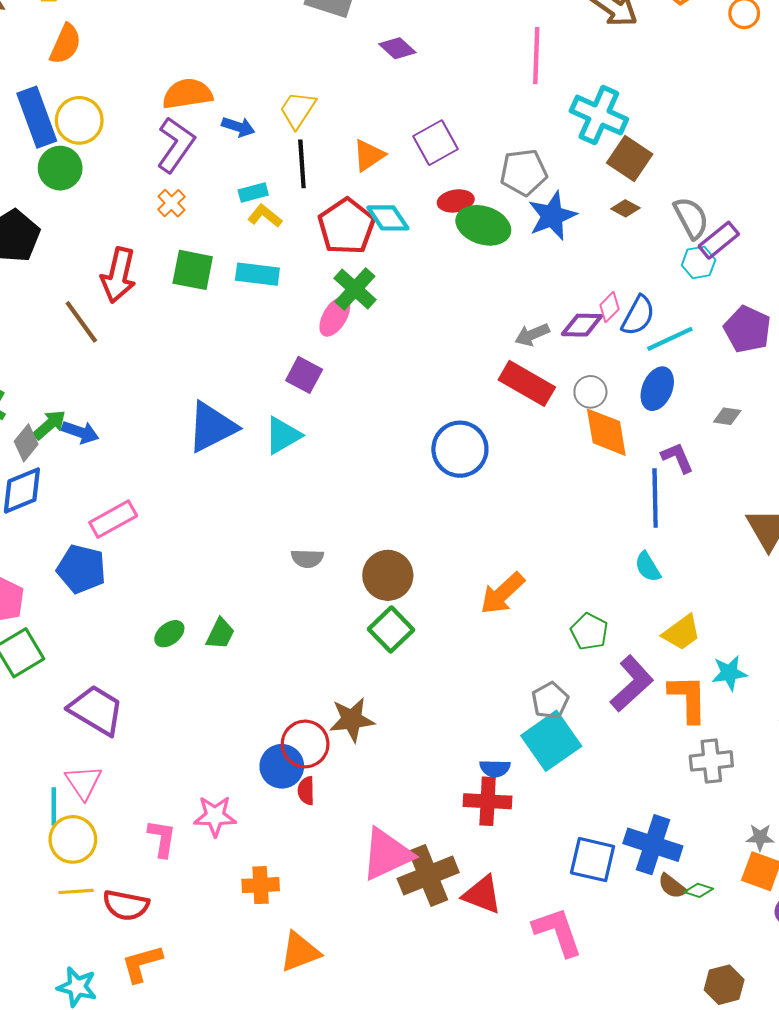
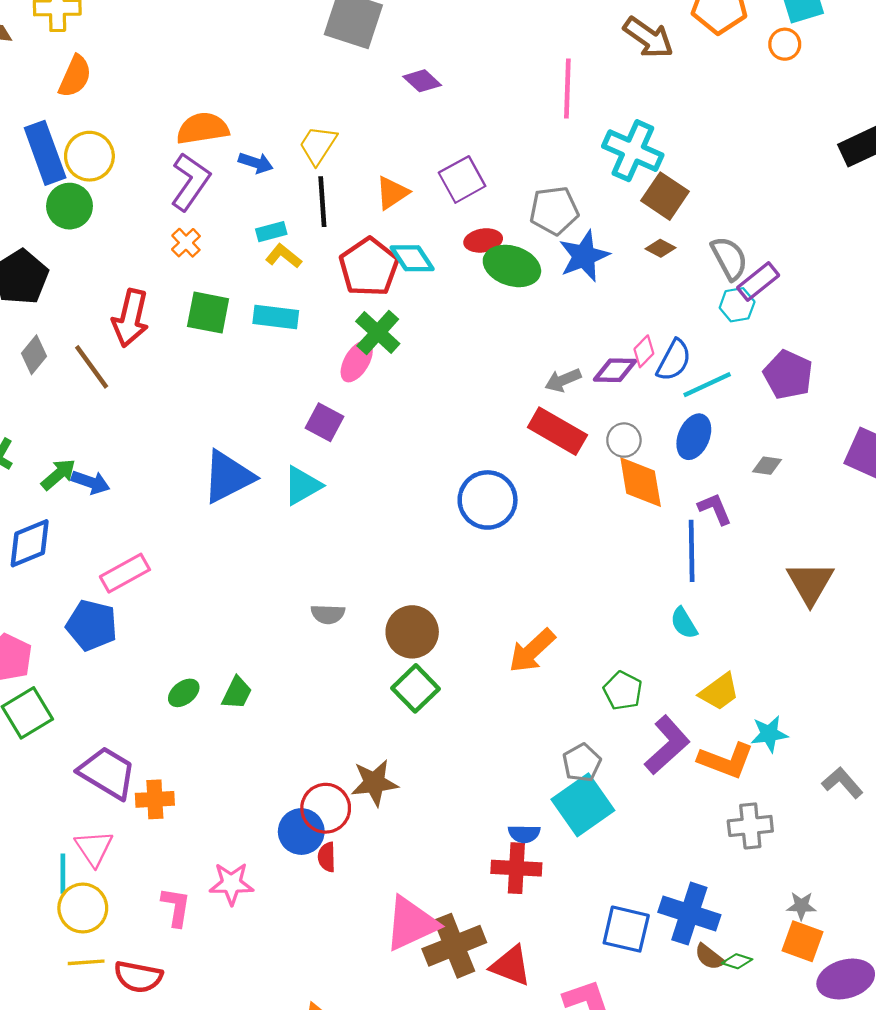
gray diamond: (26, 443) -> (34, 355), moved
orange L-shape: (688, 698) -> (726, 761), turned 112
orange cross: (261, 885) -> (155, 799), moved

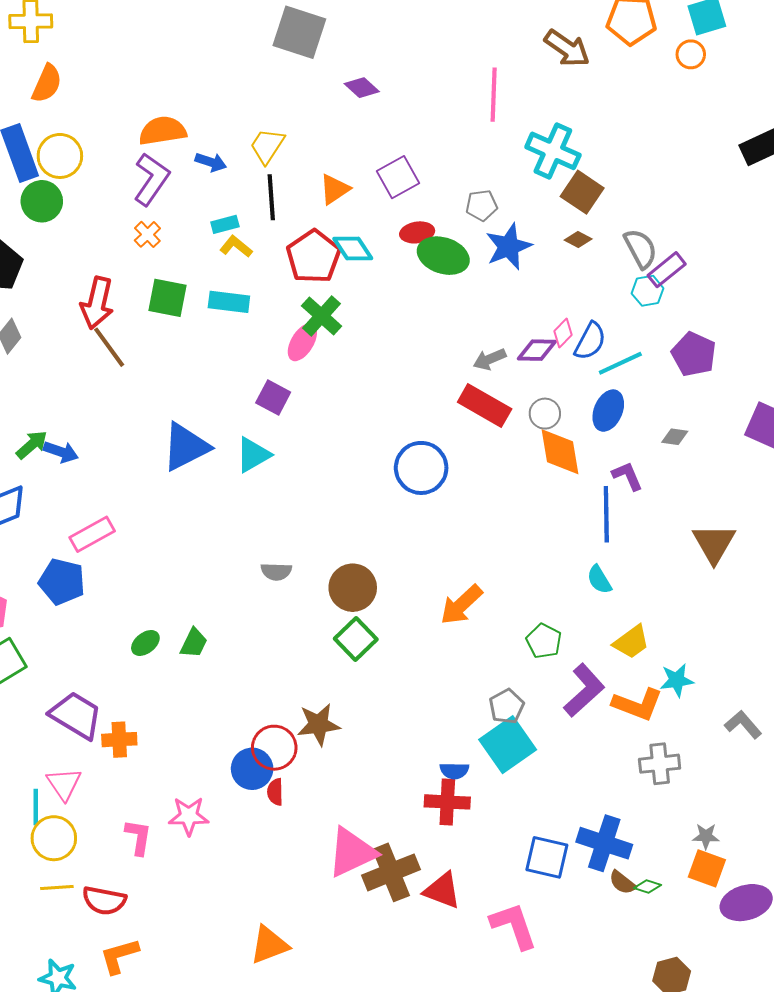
gray pentagon: (554, 211) -> (481, 205), size x0.7
brown line: (92, 367) -> (109, 347), moved

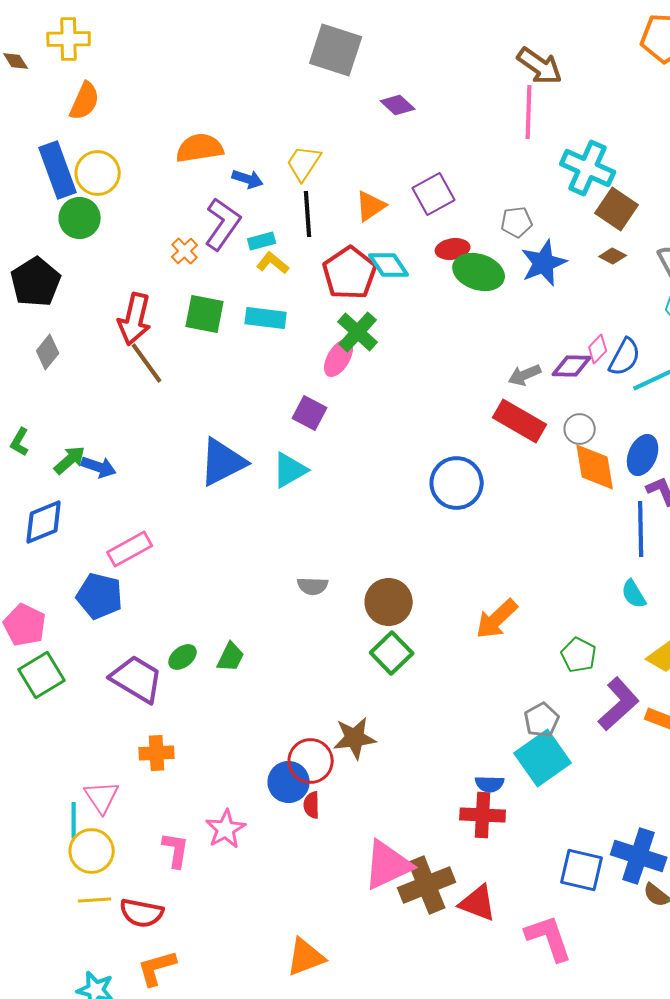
brown arrow: (567, 48) -> (540, 66), moved
purple L-shape: (151, 179) -> (223, 224), moved
blue ellipse: (608, 411) -> (643, 455), moved
purple trapezoid: (76, 715) -> (137, 679), moved
pink star: (189, 816) -> (226, 829), turned -30

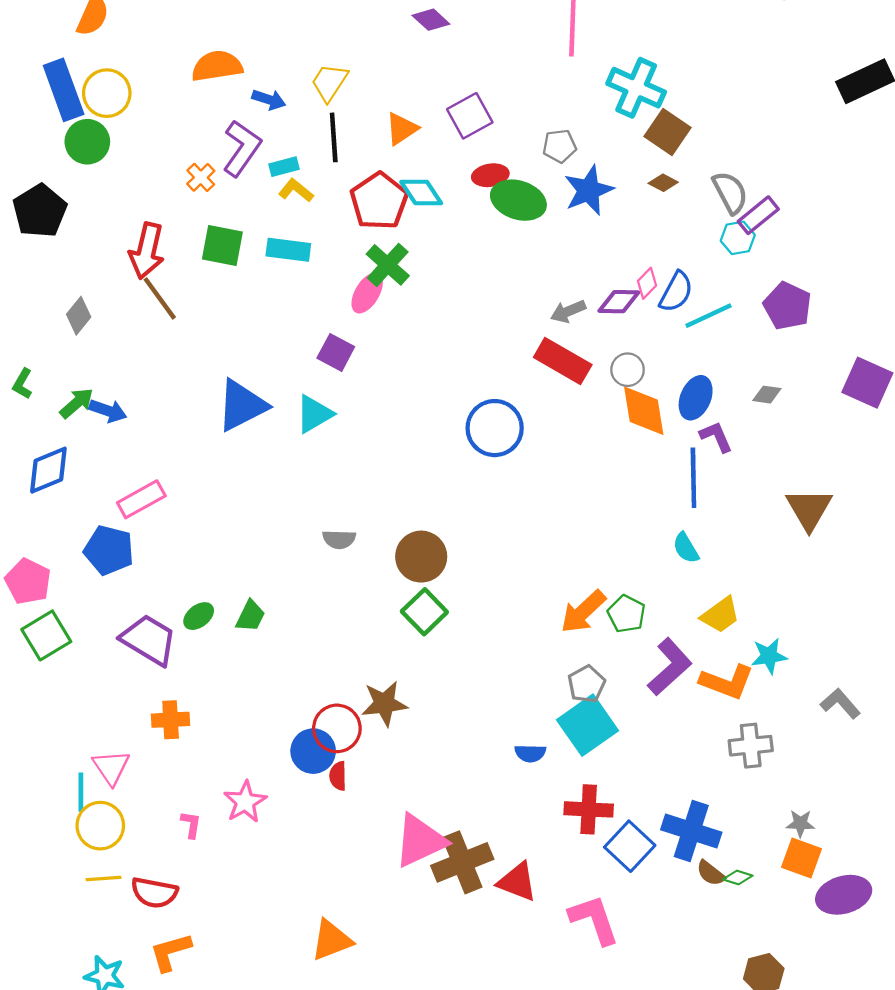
gray diamond: (48, 352) -> (79, 316), moved
orange arrow: (497, 619) -> (583, 612), moved
red cross: (483, 815) -> (589, 809), moved
pink L-shape: (176, 850) -> (191, 825), size x0.7
blue square: (582, 870) -> (630, 846), turned 30

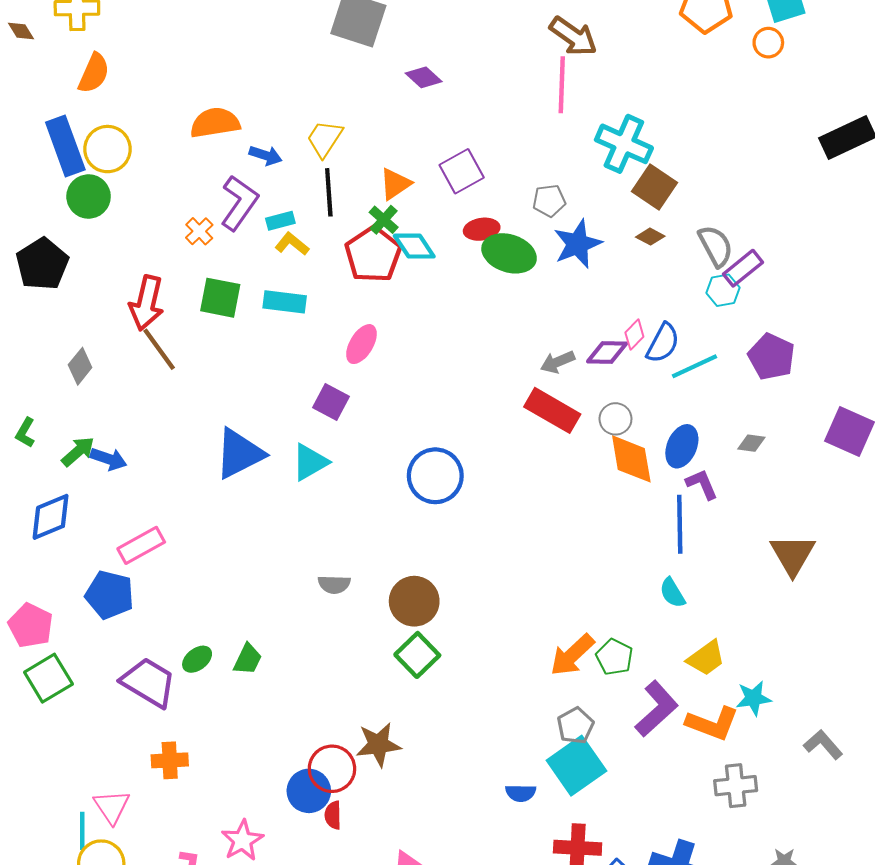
green cross: (388, 265) -> (384, 220), moved, size x0.7
blue circle: (495, 428) -> (435, 476), moved

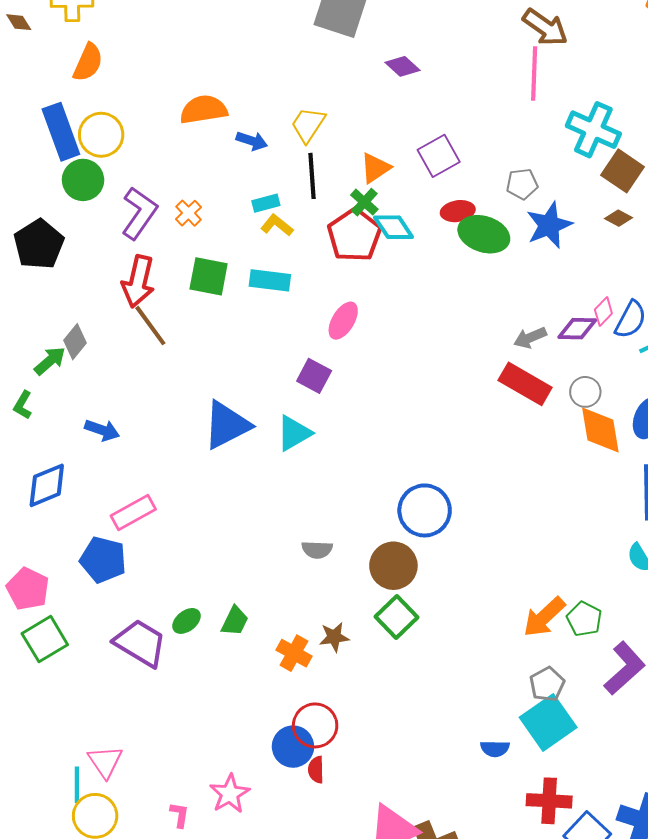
purple L-shape: (239, 203) -> (139, 213), moved
green arrow: (78, 452) -> (50, 361), moved
blue circle: (435, 476) -> (425, 510), moved
brown star: (378, 745) -> (334, 637), moved, size x0.7
orange cross: (170, 760) -> (294, 653), moved, turned 32

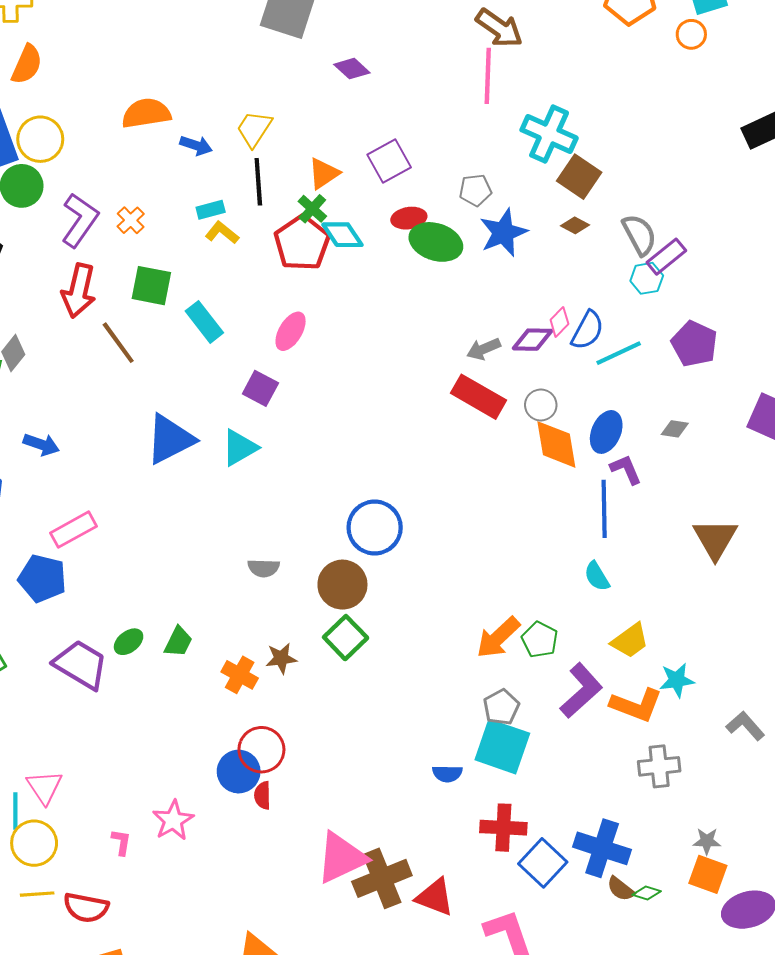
cyan rectangle: (270, 280) -> (204, 322), moved, turned 45
brown line: (150, 326) -> (118, 343), moved
cyan square: (548, 722) -> (502, 747), turned -36

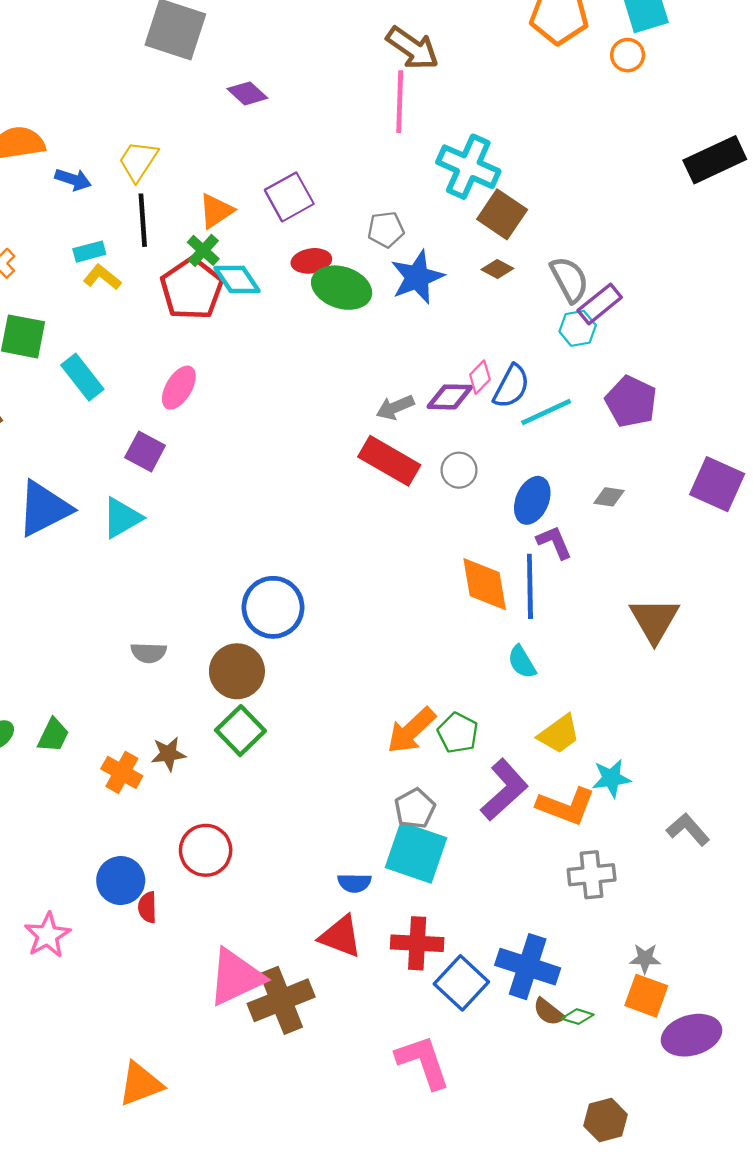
orange diamond: (556, 444) -> (485, 584), moved
red circle: (261, 750) -> (206, 850), moved
red triangle: (435, 897) -> (340, 936), moved

